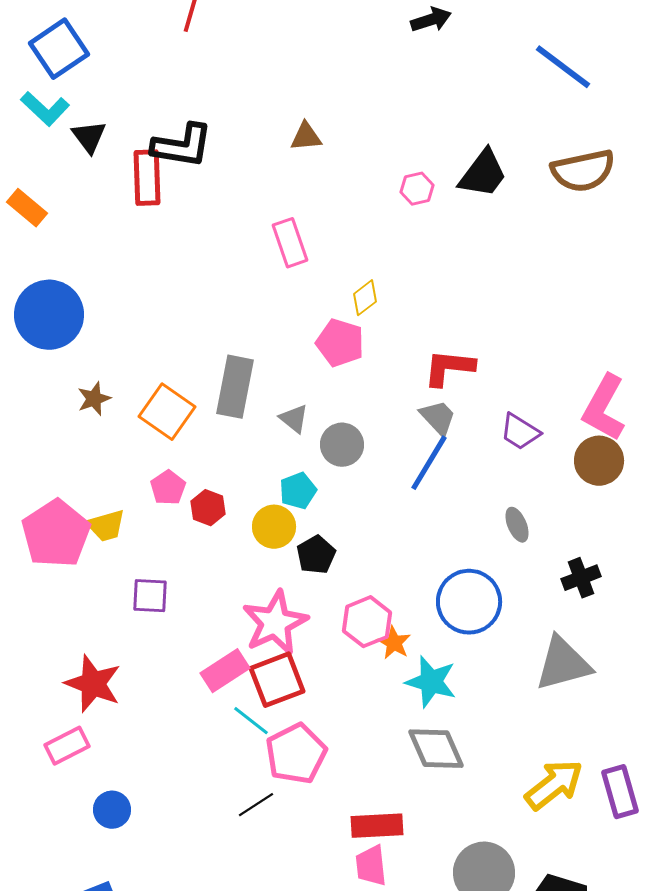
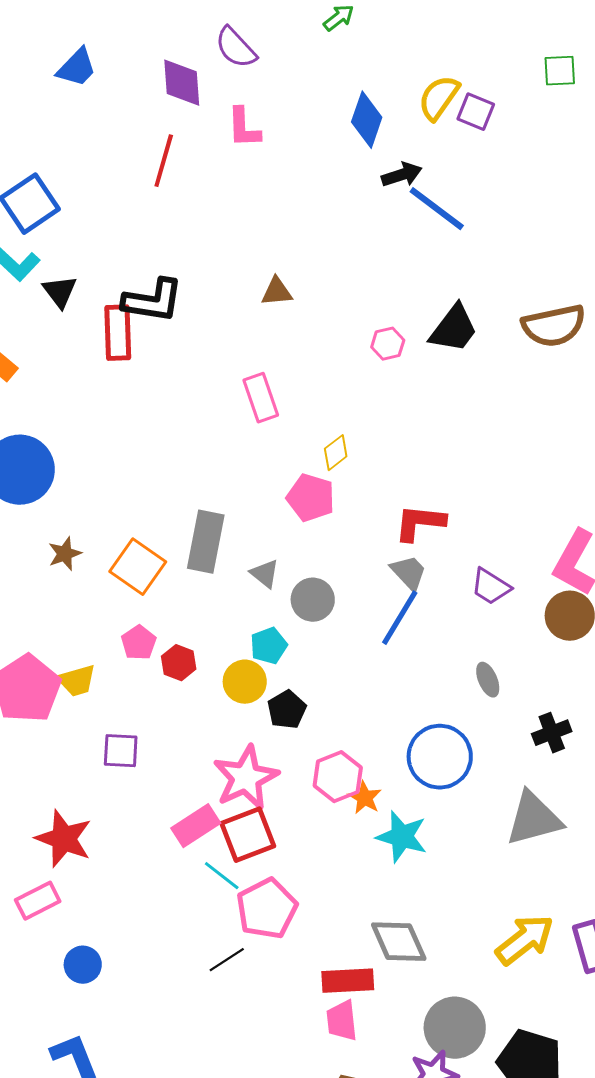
blue line: (563, 67) -> (437, 209), moved
gray diamond: (436, 749) -> (399, 942), moved

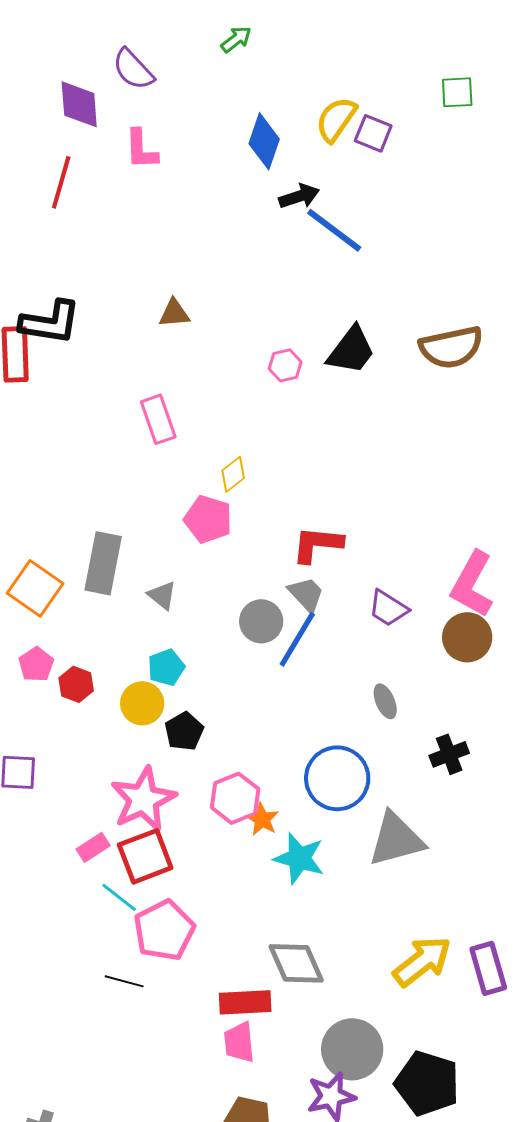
gray circle: (313, 600) -> (261, 621), moved
gray triangle: (534, 819) -> (396, 839), moved
pink rectangle: (196, 826) -> (93, 847), size x0.7
black line: (227, 960) -> (124, 981), turned 48

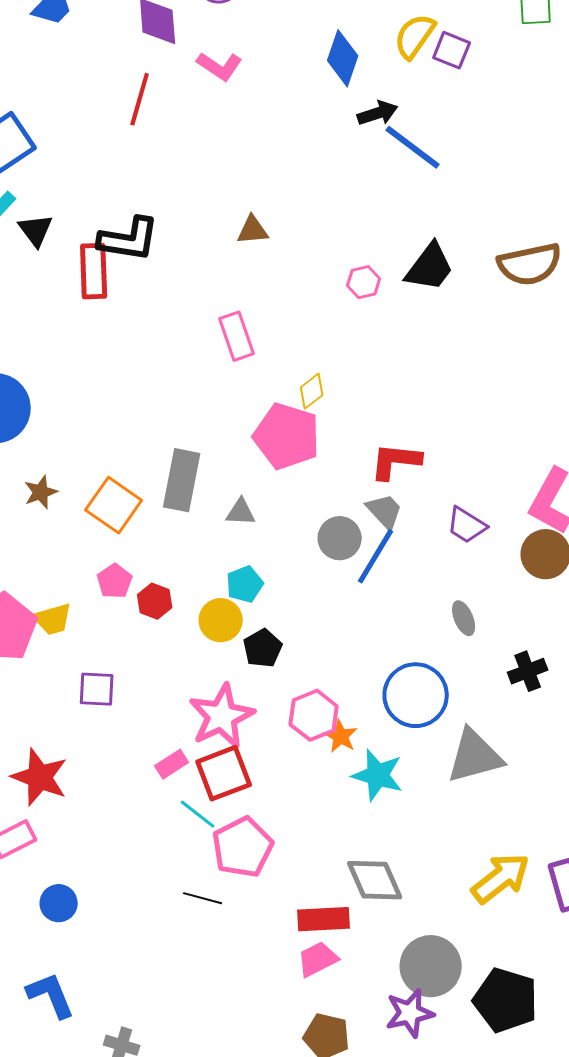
pink L-shape: (141, 149) -> (220, 66), turned -54
pink pentagon: (208, 519) -> (287, 436), size x1.4
gray triangle: (162, 595) -> (241, 512), turned -36
pink trapezoid: (239, 1042) -> (318, 959), turned 69

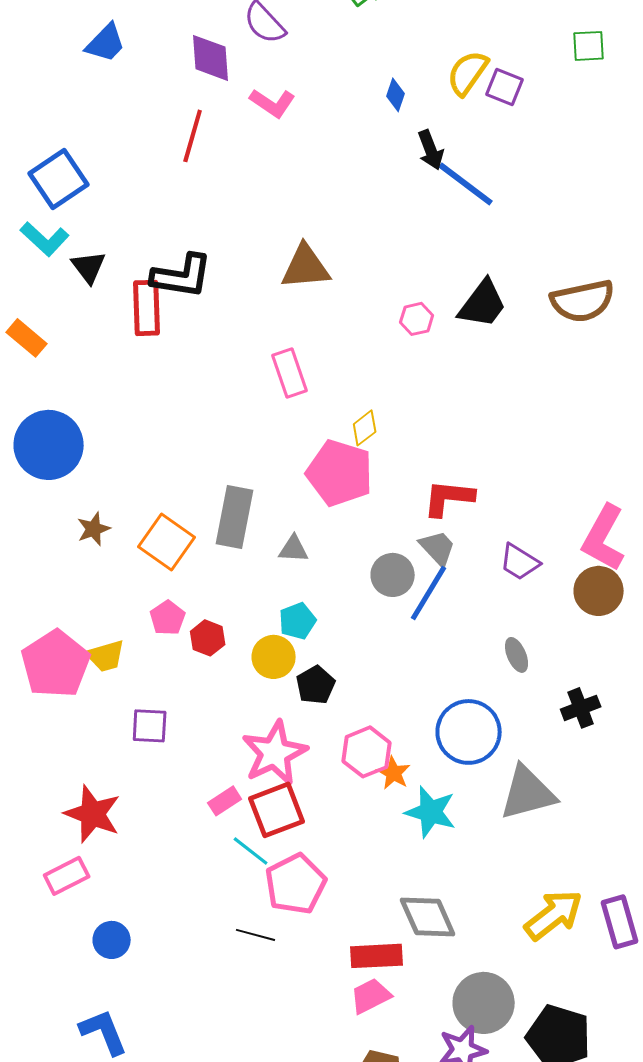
blue diamond: (343, 58) -> (396, 95), size x0.6
black arrow: (378, 113) -> (431, 150), turned 87
brown triangle: (253, 230) -> (306, 267), size x1.6

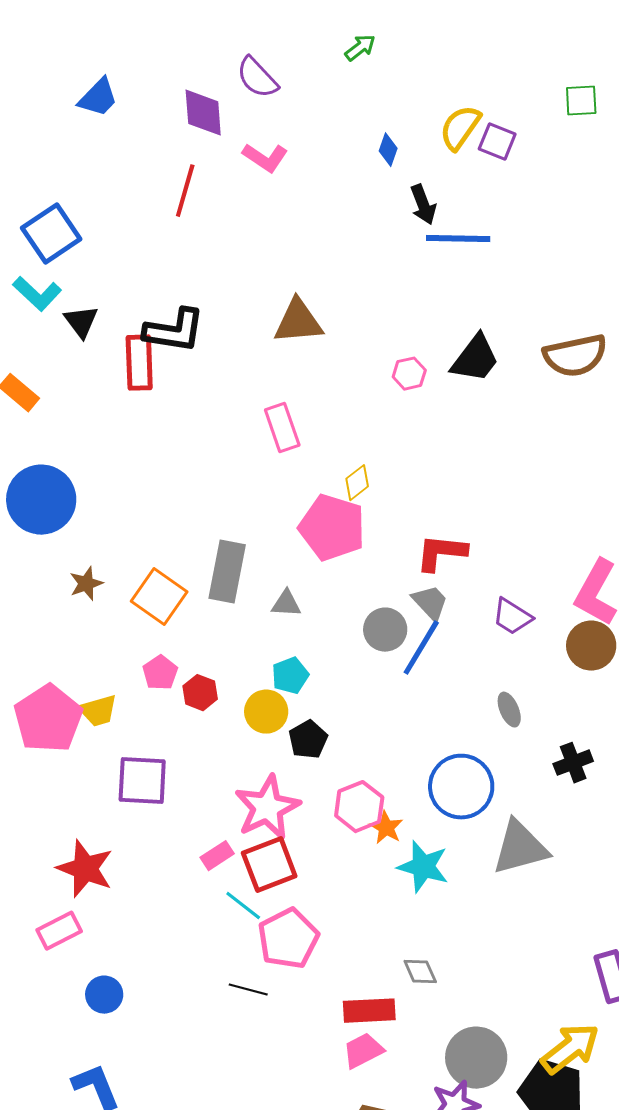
blue line: (466, 184) -> (458, 239), turned -36
purple square: (150, 726) -> (142, 781), size x1.4
yellow arrow: (554, 915) -> (570, 1049), moved
gray diamond: (428, 917) -> (420, 972), size x0.6

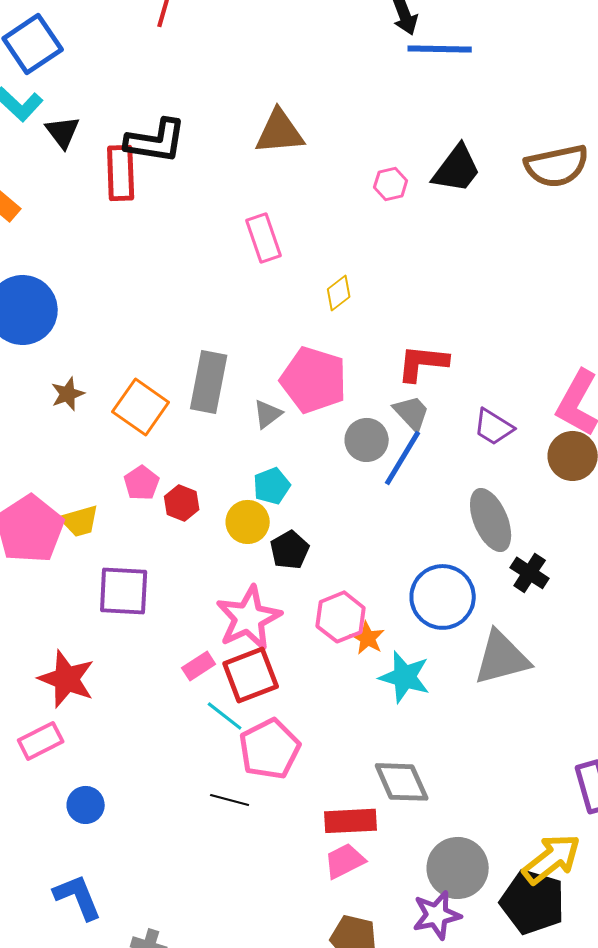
pink pentagon: (332, 528) -> (314, 380), moved
gray triangle: (286, 604) -> (268, 414), turned -40
gray ellipse: (509, 710) -> (491, 520), size x1.8
black cross: (573, 763) -> (530, 573), moved, turned -36
gray diamond: (420, 972) -> (402, 782), size x1.6

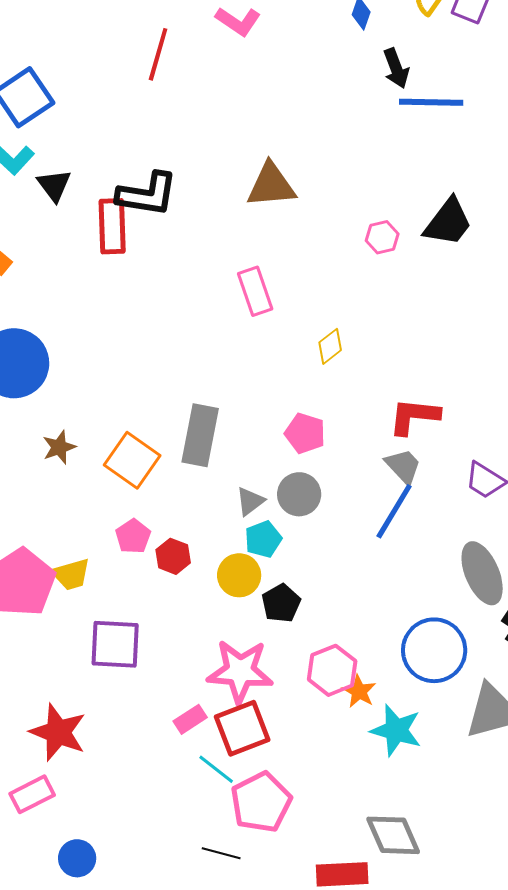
pink pentagon: (314, 380) -> (305, 433), size x0.6
gray triangle: (268, 414) -> (250, 501), moved
gray circle: (367, 440) -> (299, 494), moved
pink star: (249, 618) -> (240, 671), turned 30

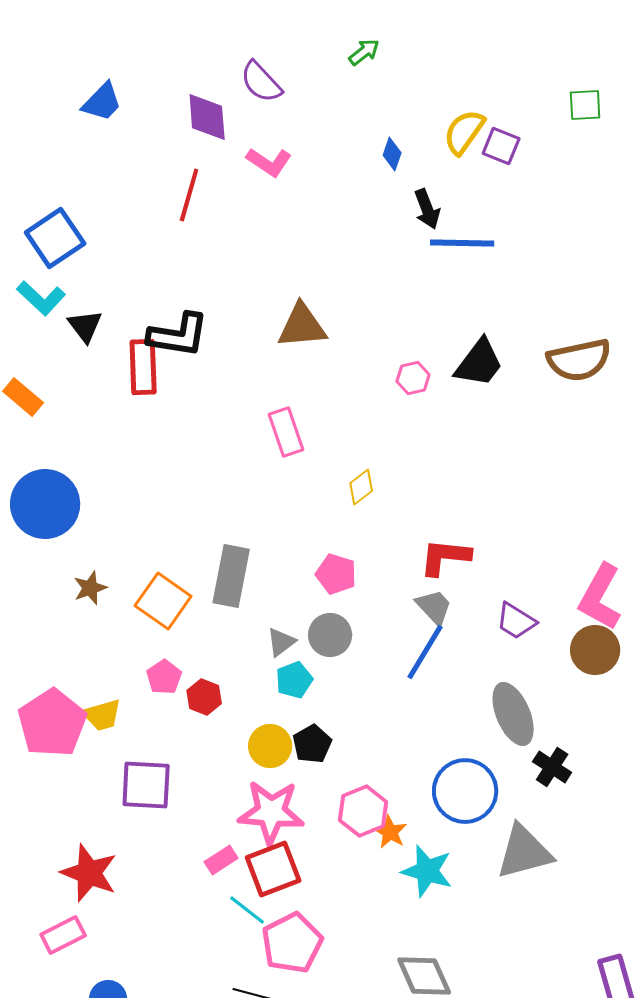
yellow circle: (239, 575) -> (270, 746), moved

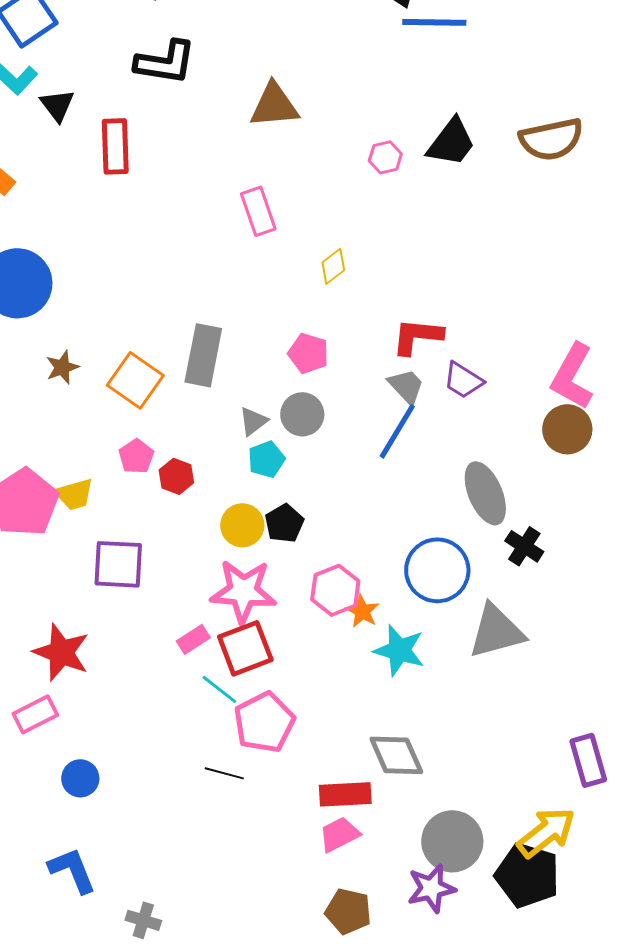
black L-shape: (178, 335) -> (165, 62), moved
purple trapezoid: (516, 621) -> (463, 380), moved

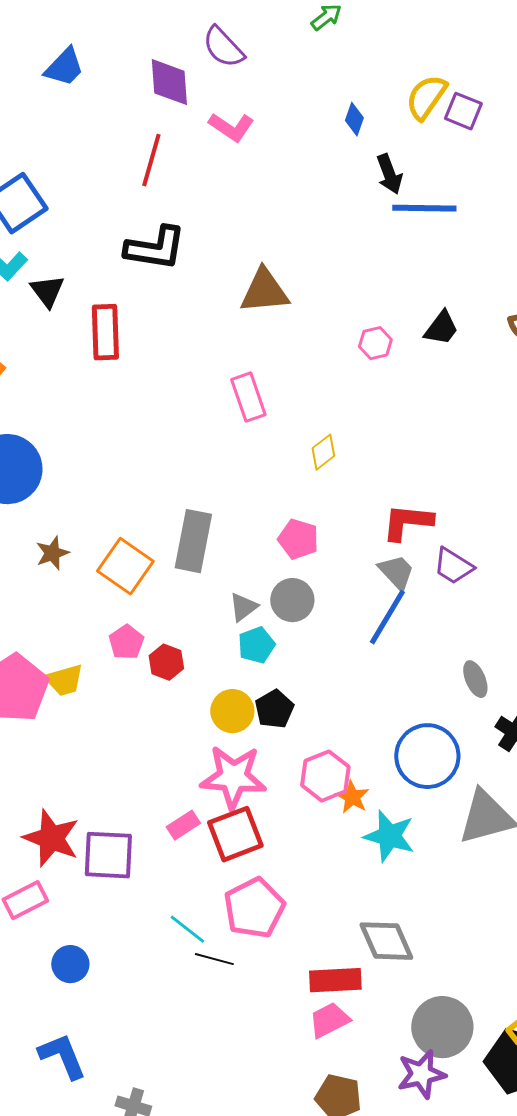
black trapezoid: (451, 142) -> (441, 328), size x0.7
gray ellipse: (485, 493) -> (475, 679), size x0.6
purple square: (118, 564) -> (108, 855), moved
cyan line: (219, 689) -> (187, 929), moved

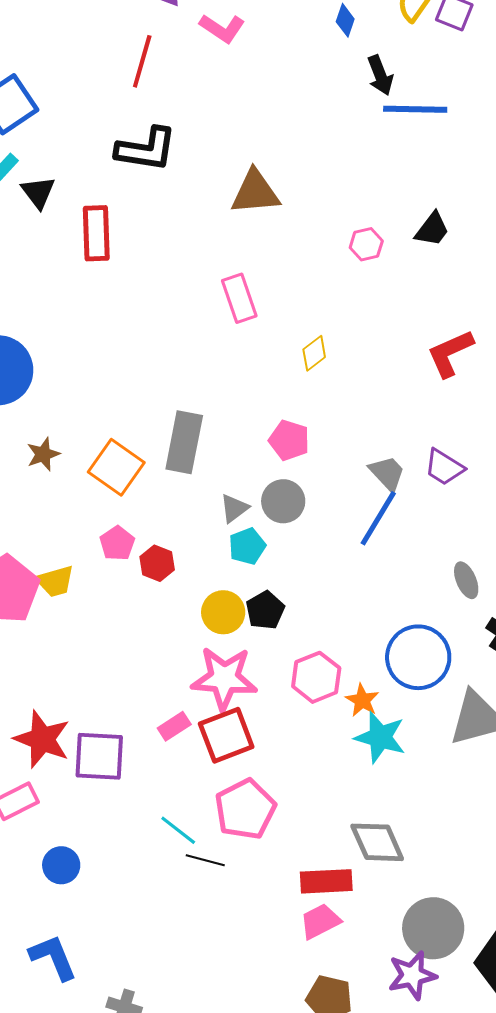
red L-shape: (407, 522) -> (450, 353), moved, turned -30
orange star: (352, 797) -> (362, 700), moved

